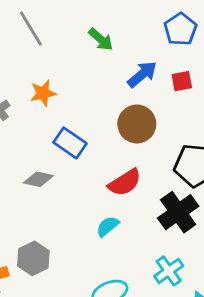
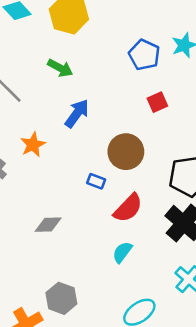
green arrow: (101, 39) -> (60, 68), moved
blue arrow: (142, 74) -> (77, 113), moved
blue rectangle: (70, 143) -> (96, 181), moved, size x0.6

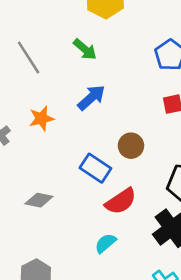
brown circle: (126, 152) -> (131, 146), size x0.7
blue rectangle: (96, 181) -> (95, 168), size x1.6

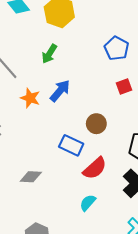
green arrow: (85, 49) -> (49, 54), turned 90
orange star: (42, 118) -> (30, 98), moved, turned -30

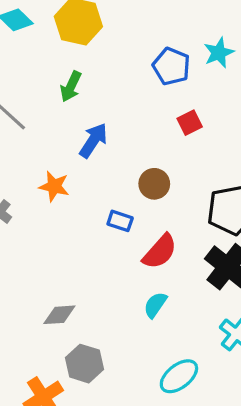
orange star: (30, 98) -> (54, 186), moved
blue rectangle: (71, 145) -> (120, 221), size x0.7
gray diamond: (31, 177) -> (59, 315), moved

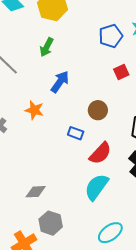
blue pentagon: (171, 66) -> (111, 36), turned 30
cyan semicircle: (155, 305) -> (96, 187), size x1.6

